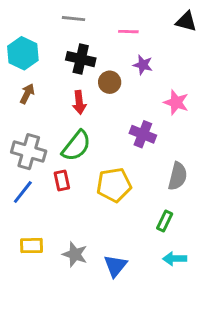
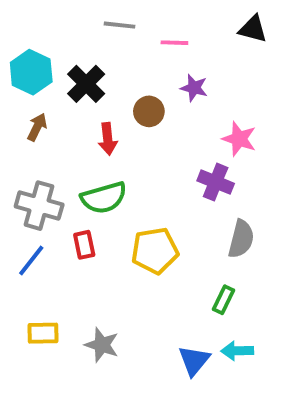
gray line: (73, 19) -> (119, 25), moved
black cross: (81, 59) -> (86, 84), moved, turned 32
purple cross: (143, 134) -> (216, 182), moved
green semicircle: (76, 146) -> (104, 198), turned 36
blue triangle: (115, 266) -> (194, 361), moved

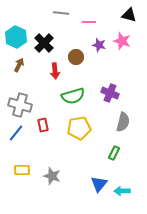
pink star: (239, 139) -> (122, 41), moved
green semicircle: (104, 198) -> (73, 96), moved
cyan arrow: (237, 351) -> (122, 191), moved

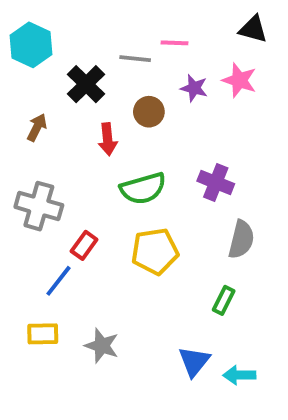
gray line: (61, 13) -> (135, 59), moved
cyan hexagon: (16, 37) -> (31, 45), moved
red rectangle: (43, 125) -> (84, 245), turned 48
blue line: (16, 133) -> (58, 281), moved

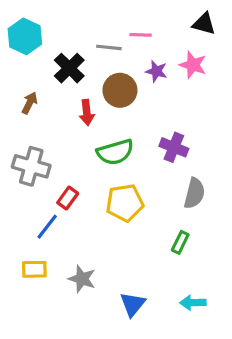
brown circle: (149, 112) -> (120, 90), size x1.4
blue triangle: (194, 361) -> (133, 304), moved

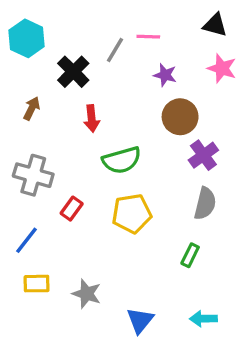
gray line: (109, 47) -> (115, 50), turned -65
pink star: (193, 65) -> (222, 68), moved
brown circle: (120, 90) -> (180, 117), moved
purple cross: (174, 147) -> (203, 155), moved, turned 32
blue line: (47, 227) -> (27, 240), moved

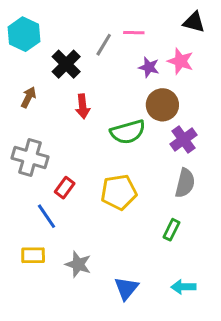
pink star: (222, 68) -> (180, 61), moved
green semicircle: (122, 160) -> (128, 132), moved
blue line: (27, 240) -> (47, 216), moved, turned -72

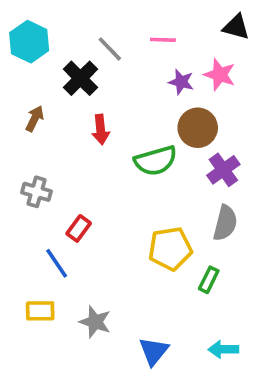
gray line: (104, 45) -> (110, 49), moved, turned -75
gray cross: (30, 157) -> (36, 192), size x0.7
yellow pentagon: (119, 192) -> (170, 249), moved

